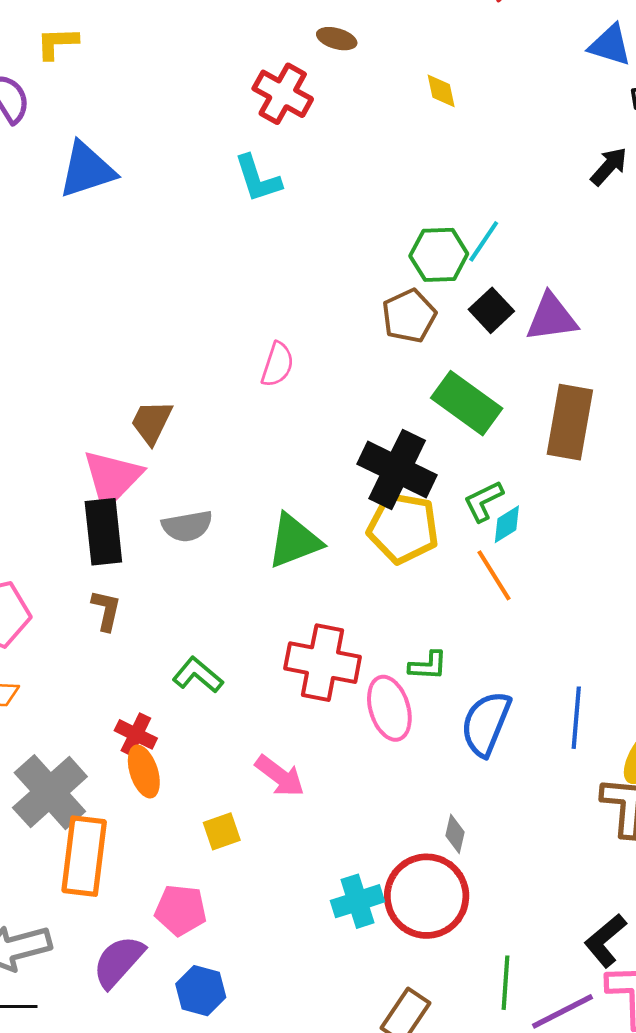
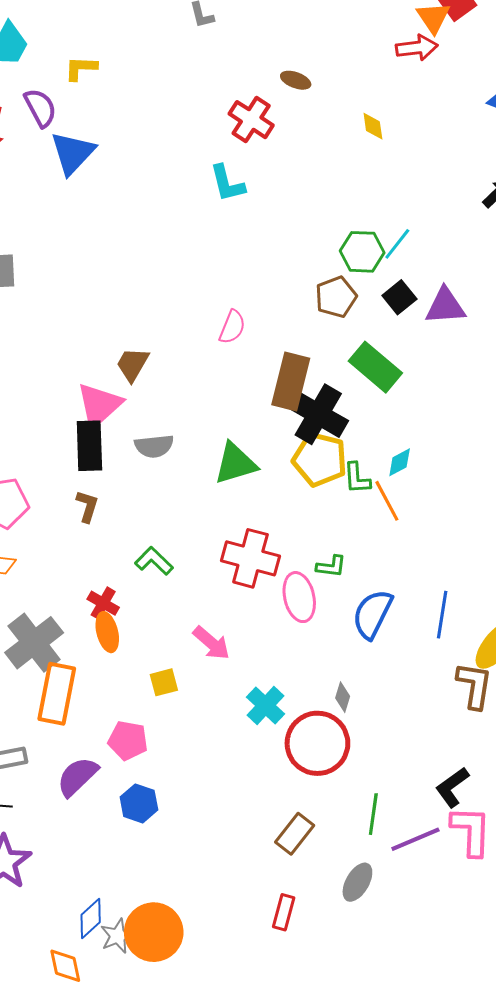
blue triangle: (87, 170) -> (73, 153), moved, turned -33
brown rectangle: (570, 422) -> (291, 381), moved
green L-shape: (483, 501) -> (357, 478), moved, turned -72
cyan cross: (357, 901) -> (266, 706), moved, turned -33

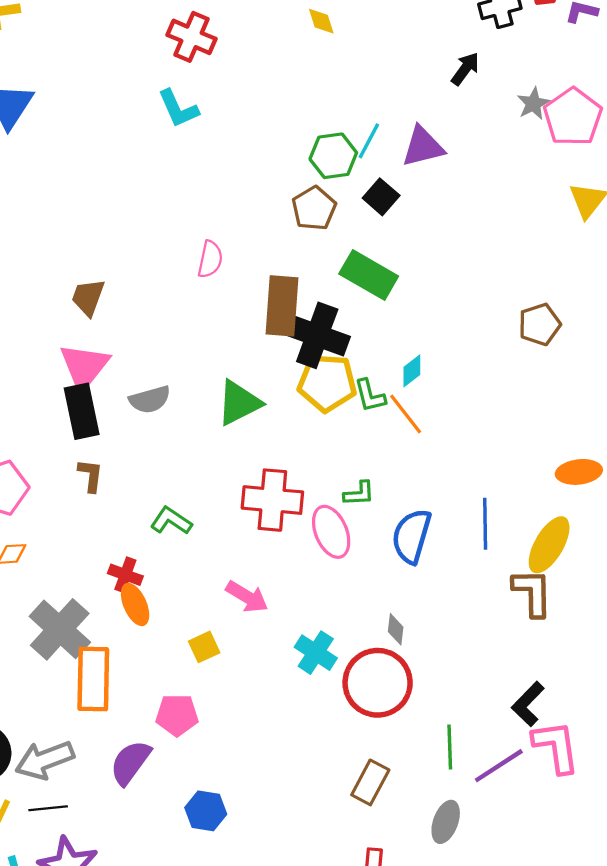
purple triangle: (445, 306) -> (423, 147), moved
brown trapezoid: (132, 364) -> (88, 297), moved
blue hexagon: (139, 803) -> (206, 811), moved

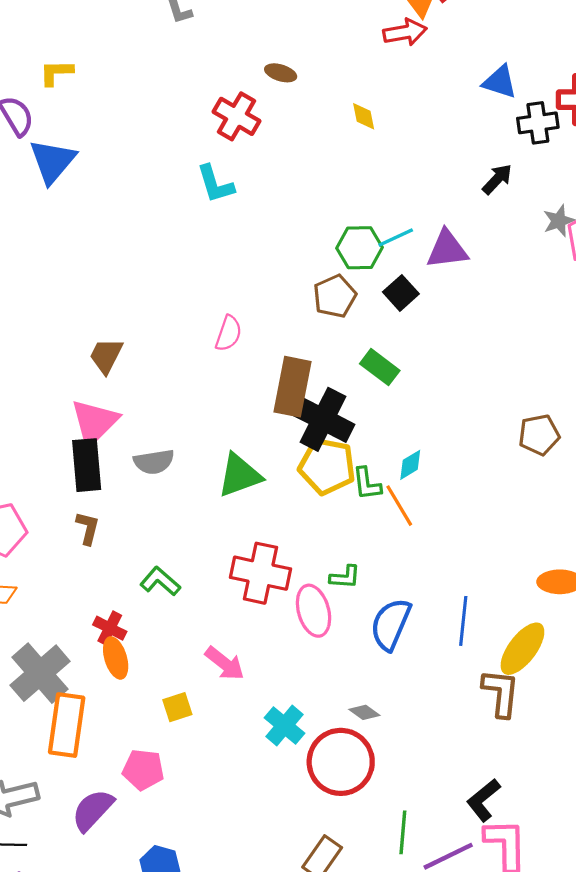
cyan line: (369, 141) -> (396, 237), turned 30
green rectangle: (369, 275) -> (380, 367), size x0.7
gray diamond: (396, 629) -> (364, 712), turned -68

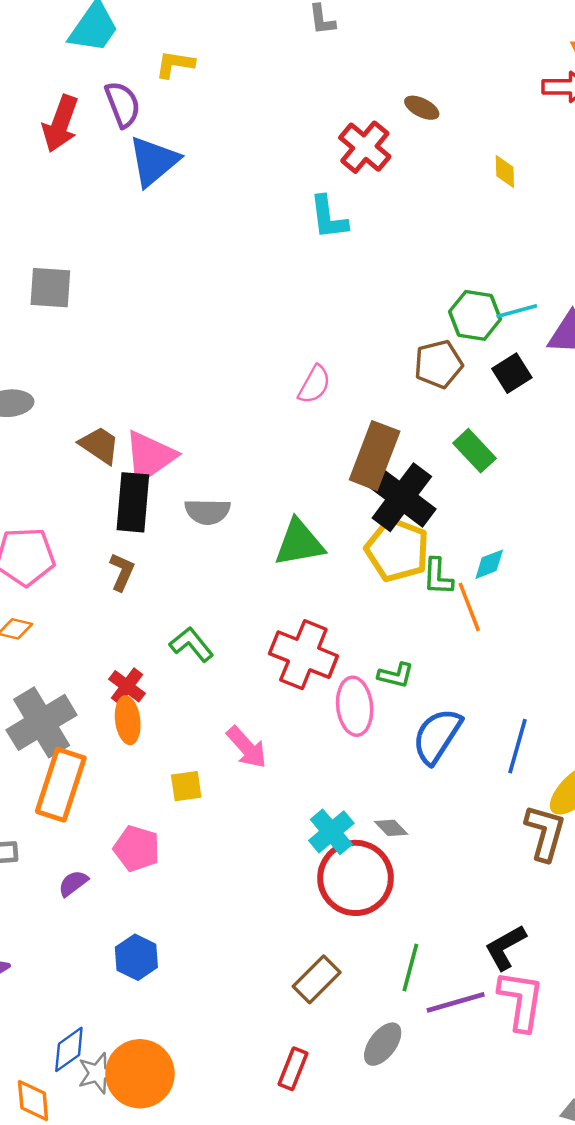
brown trapezoid: (106, 356) -> (99, 445), moved, turned 87
cyan cross: (285, 725) -> (331, 832), moved
purple semicircle: (93, 810) -> (73, 883), size x0.6

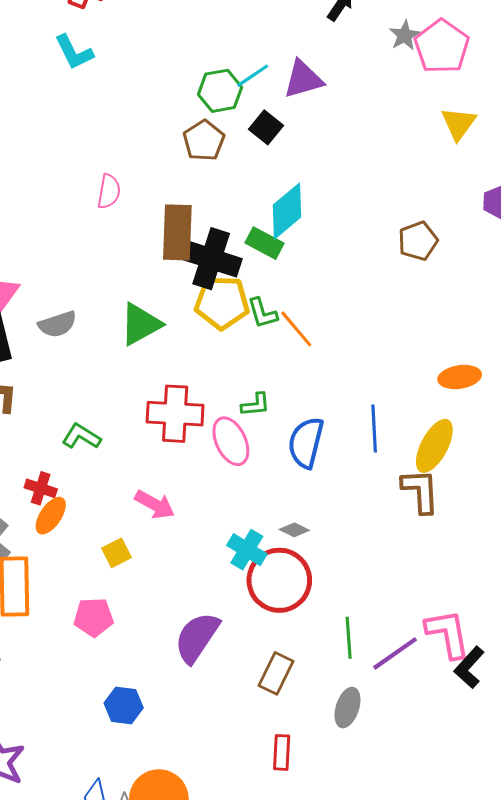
green rectangle: (474, 451) -> (265, 243), moved
cyan diamond: (489, 564) -> (287, 211), moved, size x1.8
orange ellipse: (128, 720) -> (51, 516), turned 60
purple semicircle: (73, 883) -> (197, 637), moved, size x2.0
black L-shape: (505, 947) -> (469, 667), moved

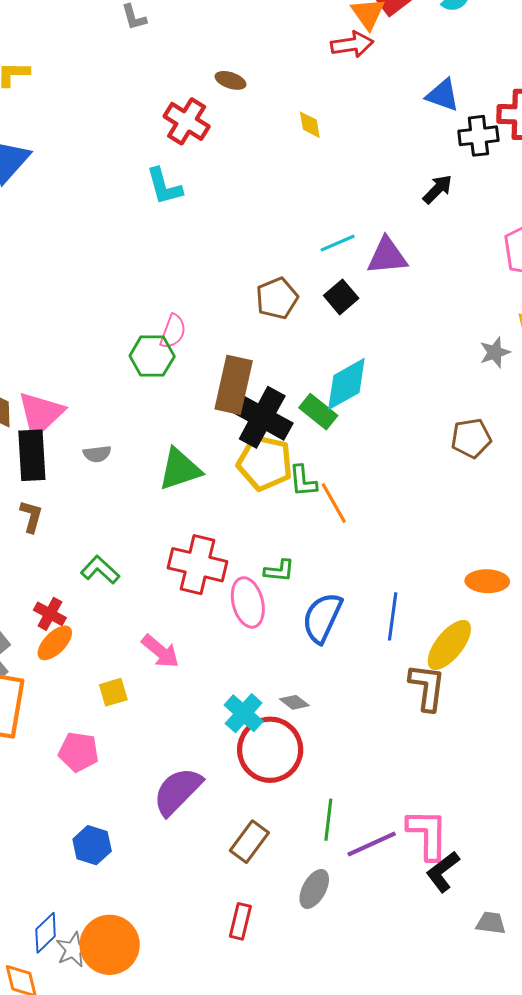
gray star: (405, 35) -> (495, 352), moved
green hexagon: (220, 91) -> (152, 356), moved
gray semicircle: (57, 324) -> (97, 454), size x0.7

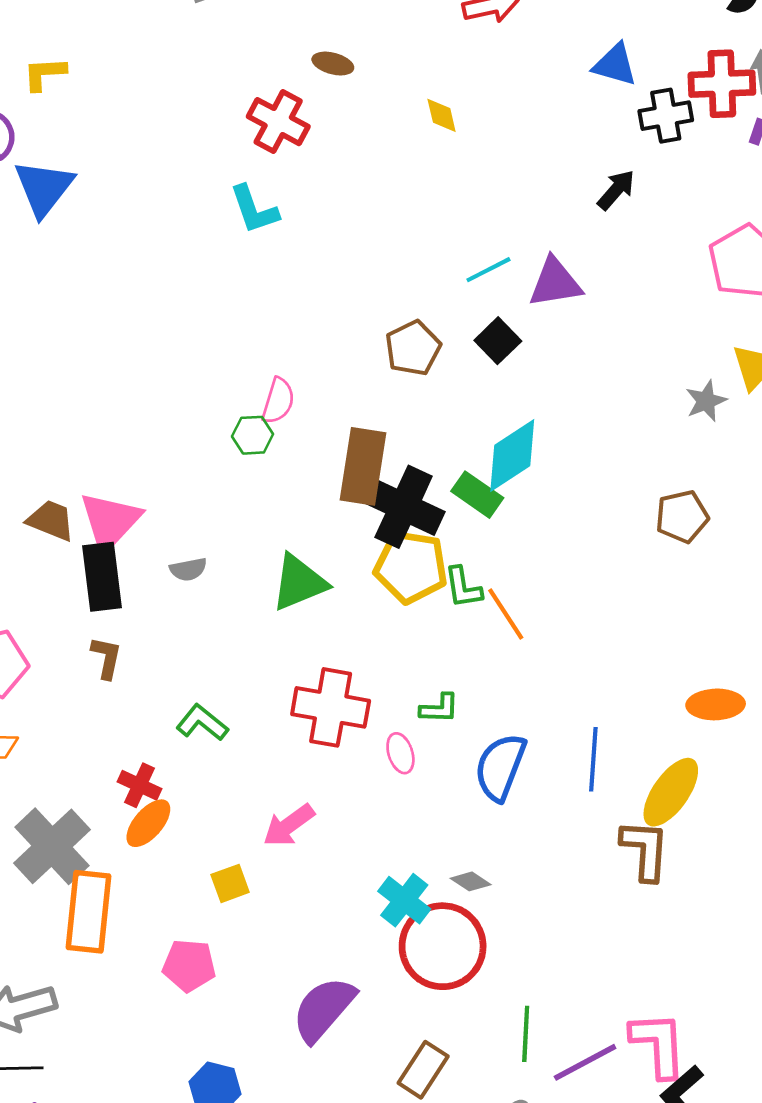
green hexagon: (152, 356) -> (253, 435), size x0.7
pink ellipse: (248, 602) -> (400, 753), size x0.6
pink arrow: (160, 651) -> (289, 825), turned 108

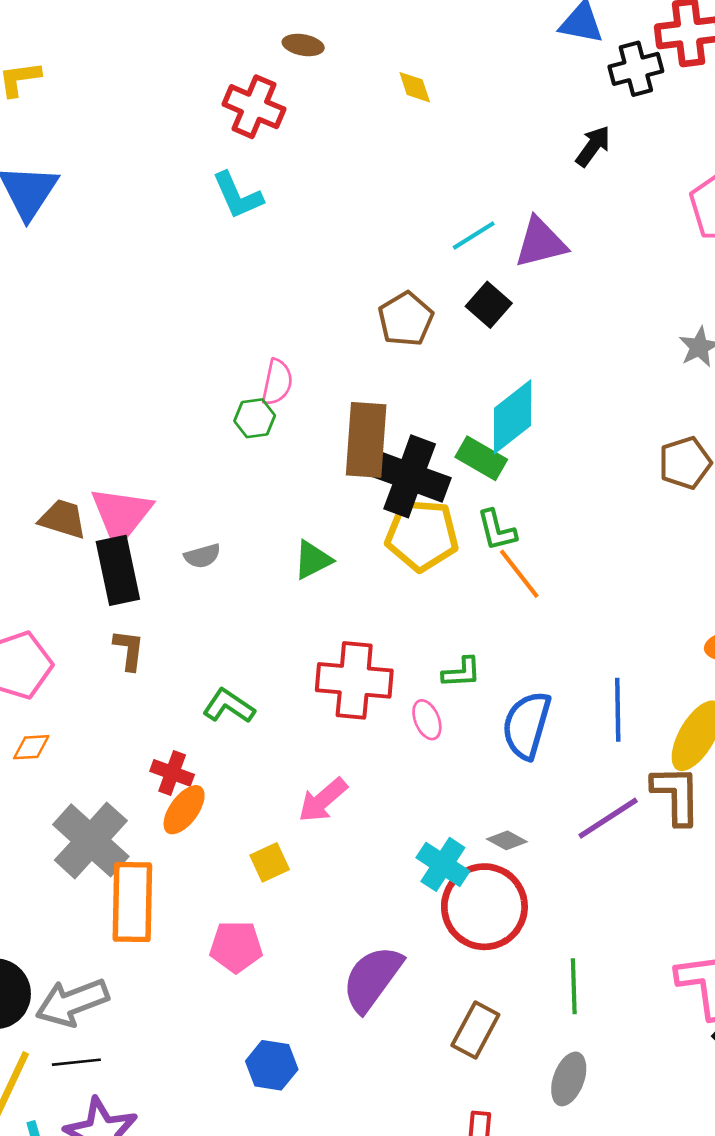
green triangle: (299, 583) -> (313, 560), size x0.7
green L-shape: (463, 587) -> (497, 530), moved
purple line: (585, 1062) -> (608, 818), moved

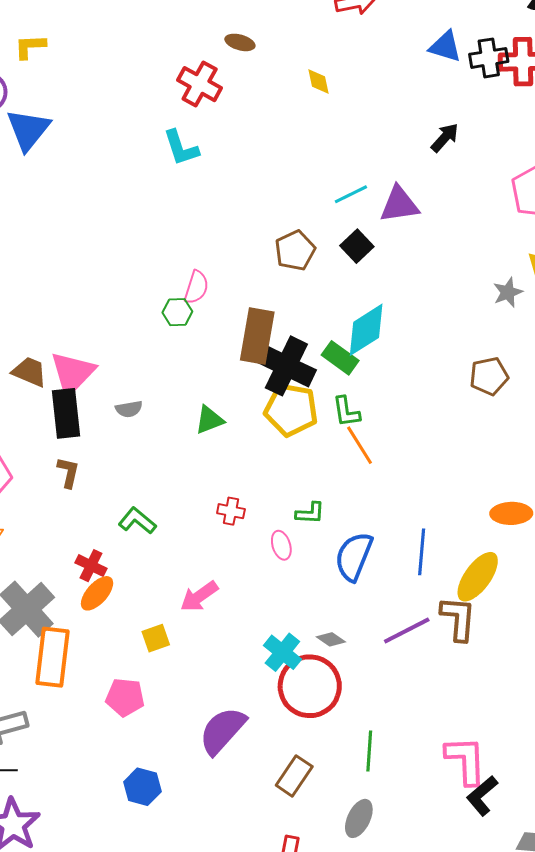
black cross: (636, 69) -> (489, 58), moved
red cross: (354, 680) -> (231, 511), size x0.5

